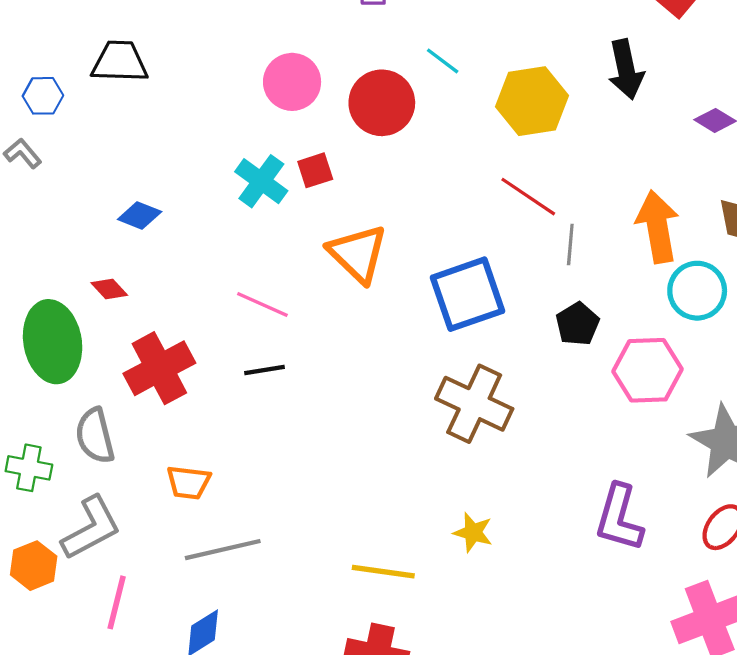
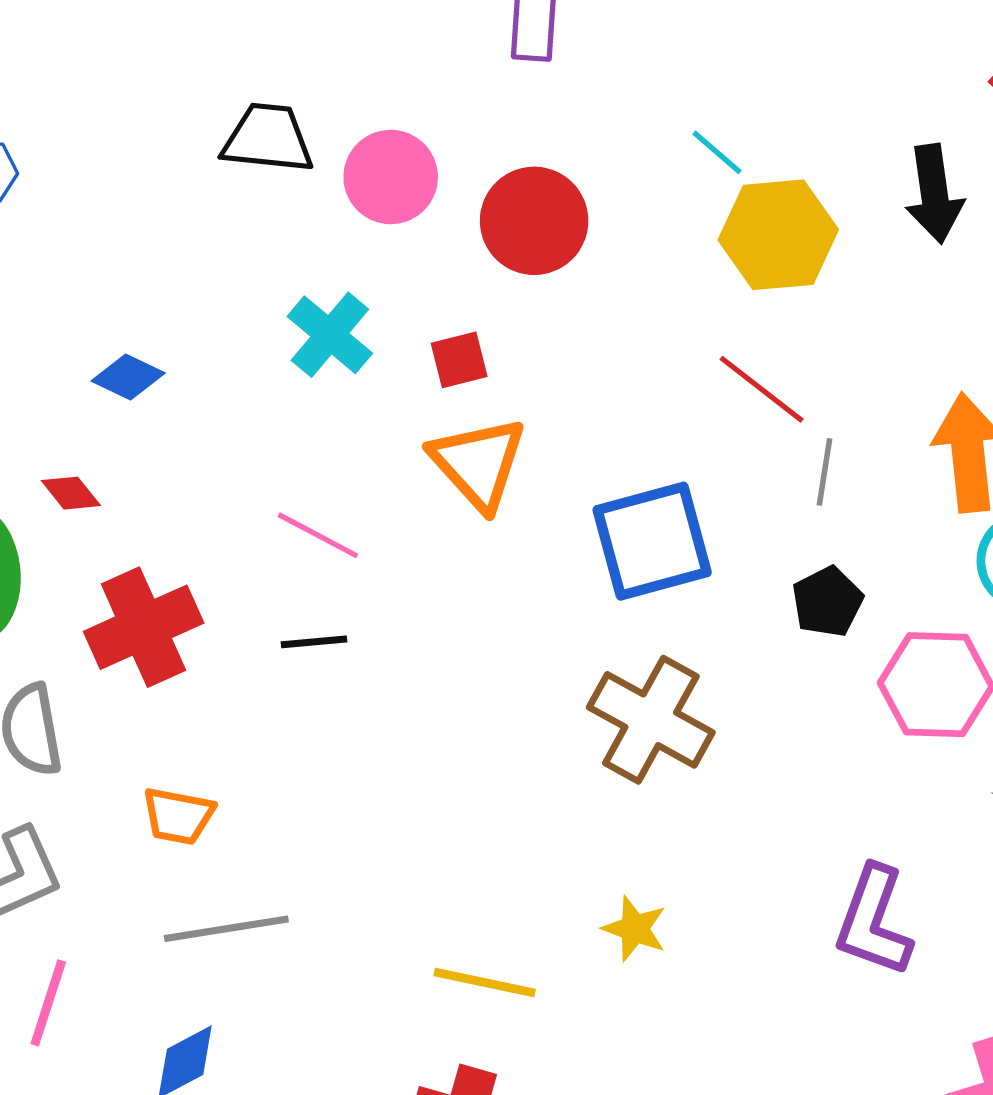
cyan line: (443, 61) -> (717, 152), moved
black trapezoid: (120, 62) -> (268, 138), moved
red square: (315, 170) -> (459, 360), moved

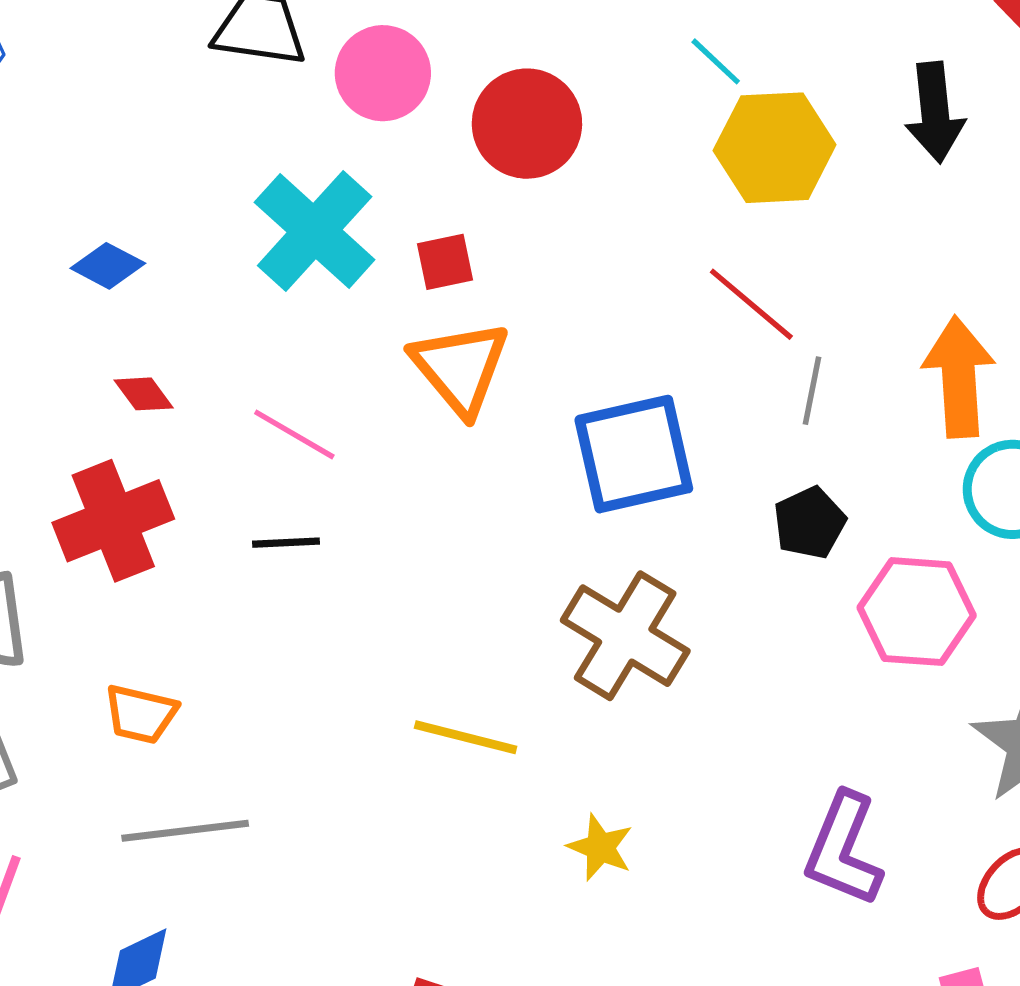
cyan cross: (330, 335) -> (315, 231), size x1.4
red diamond: (71, 493) -> (144, 394), moved
yellow line: (485, 982) -> (466, 737), moved

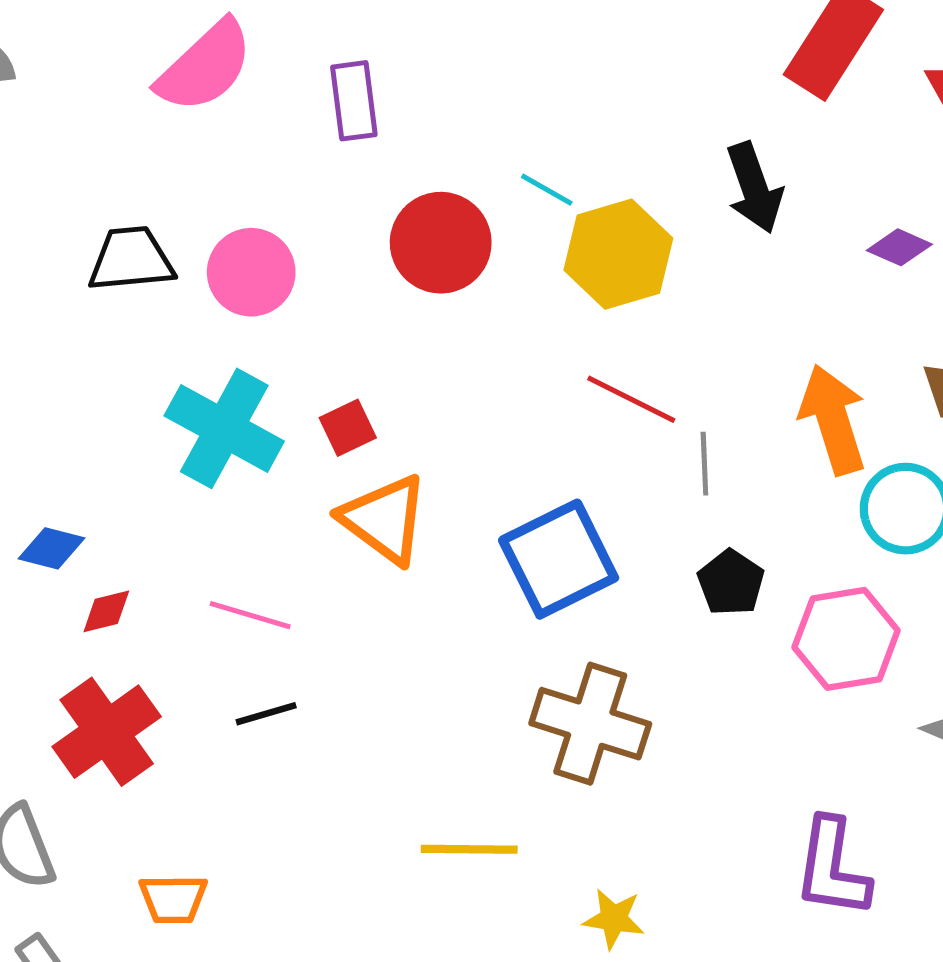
red circle: (527, 124) -> (441, 243), moved
blue diamond: (108, 266) -> (51, 548), moved
red diamond: (144, 394) -> (106, 611), turned -54

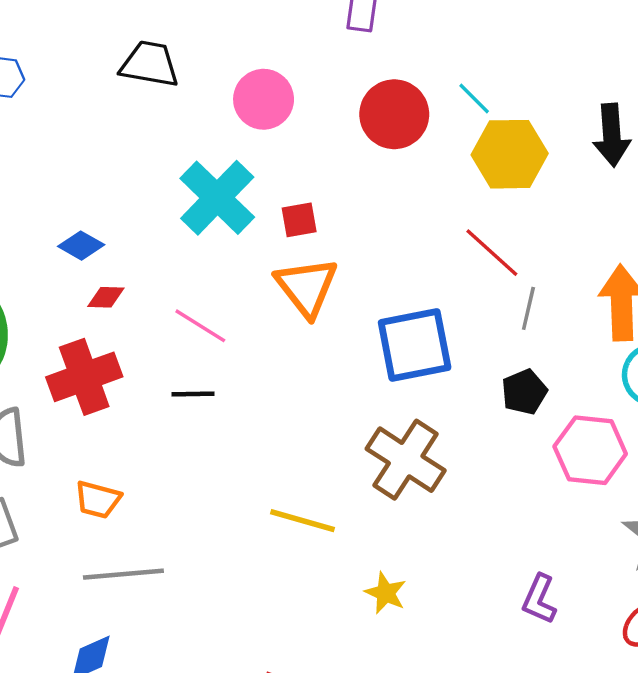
black trapezoid: (131, 259) -> (150, 64), moved
purple L-shape: (832, 868) -> (539, 599), size x0.7

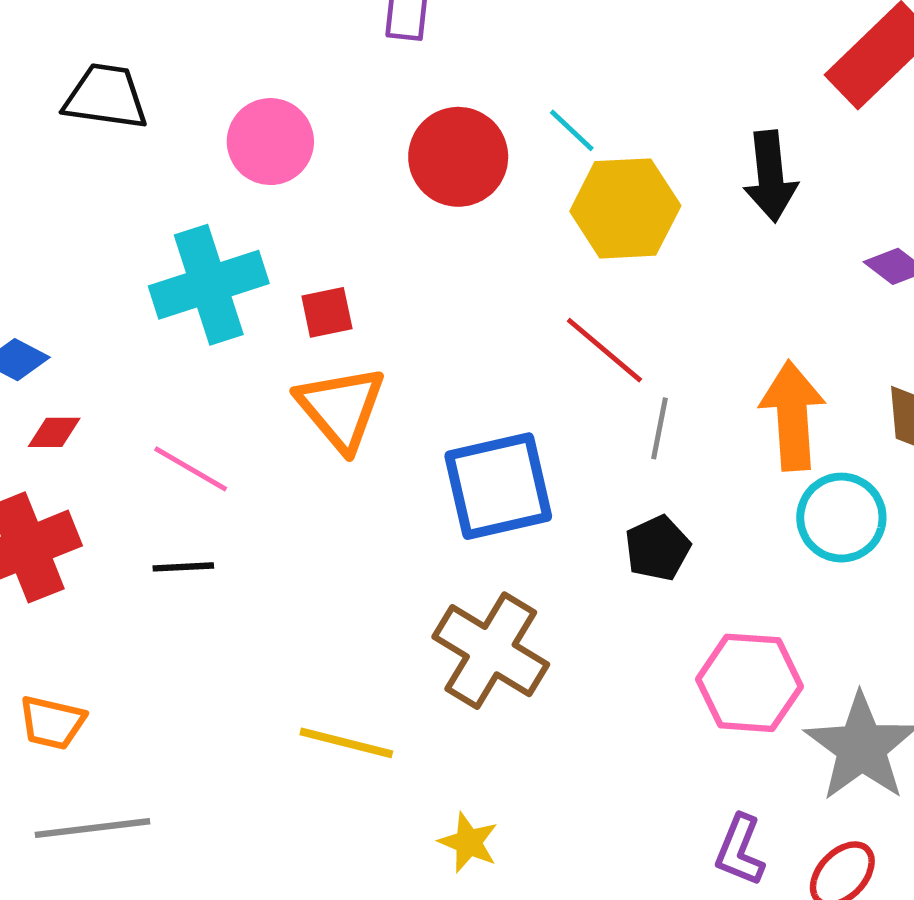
cyan cross: (217, 198) -> (209, 285), turned 30
pink hexagon: (590, 450) -> (749, 683), moved
purple L-shape: (539, 599) -> (740, 850), moved

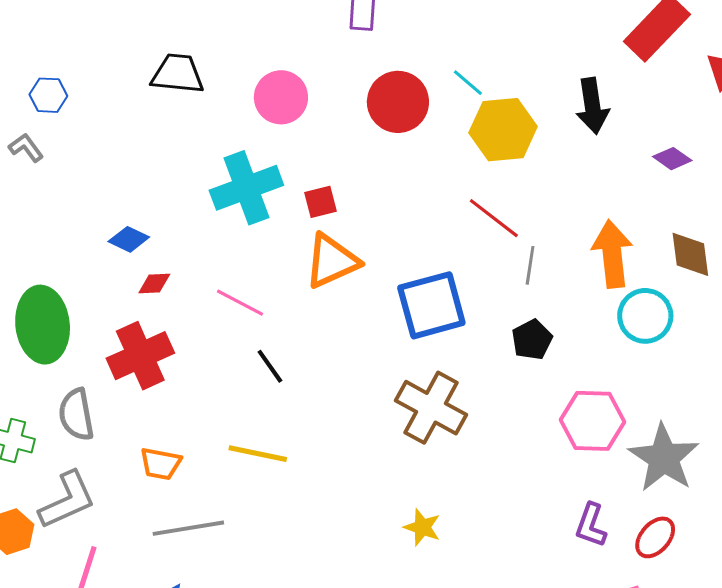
orange triangle: (341, 408) -> (332, 261), turned 48
black line: (183, 567) -> (270, 366), moved, turned 60
yellow line: (346, 743) -> (258, 454), moved

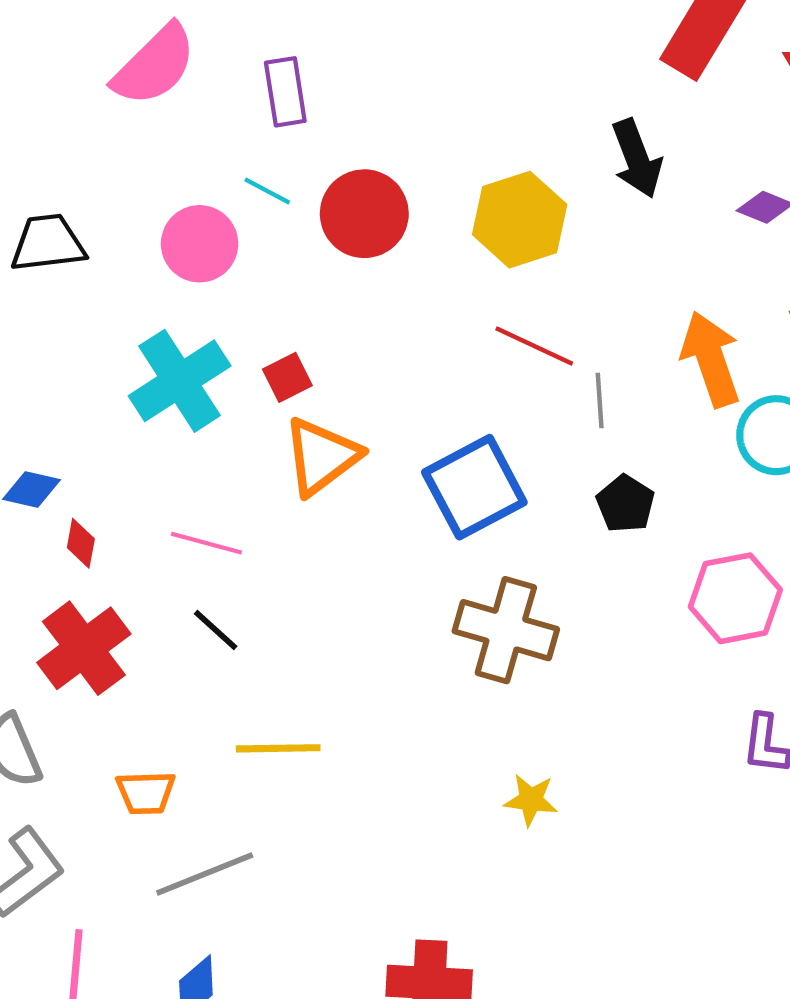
cyan line: (468, 83) -> (267, 191), moved
red diamond: (154, 284) -> (81, 543), turned -64
black line: (270, 366) -> (216, 630), moved

